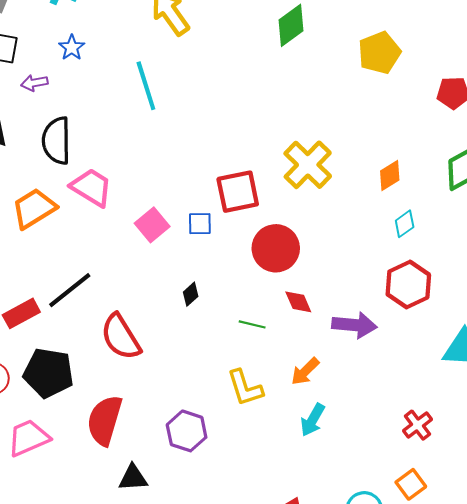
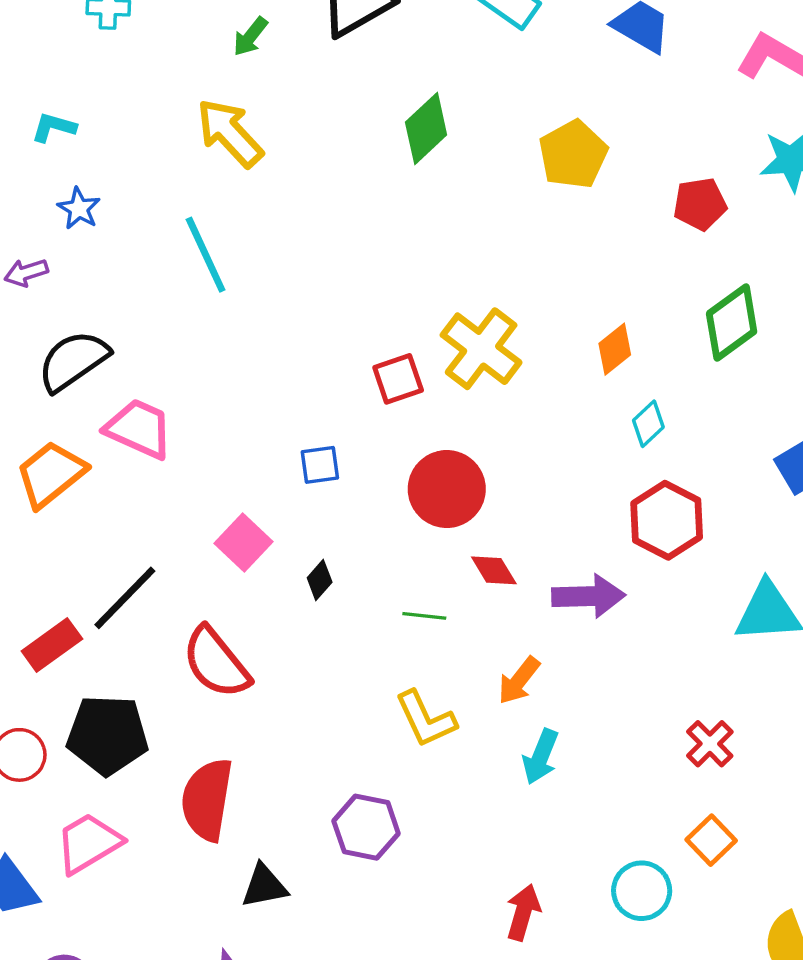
black semicircle: (56, 141) -> (73, 361), turned 63
red square: (238, 192) -> (398, 379), moved, size x0.7
pink square: (152, 225) -> (244, 542), moved
purple hexagon: (187, 431) -> (366, 827), moved

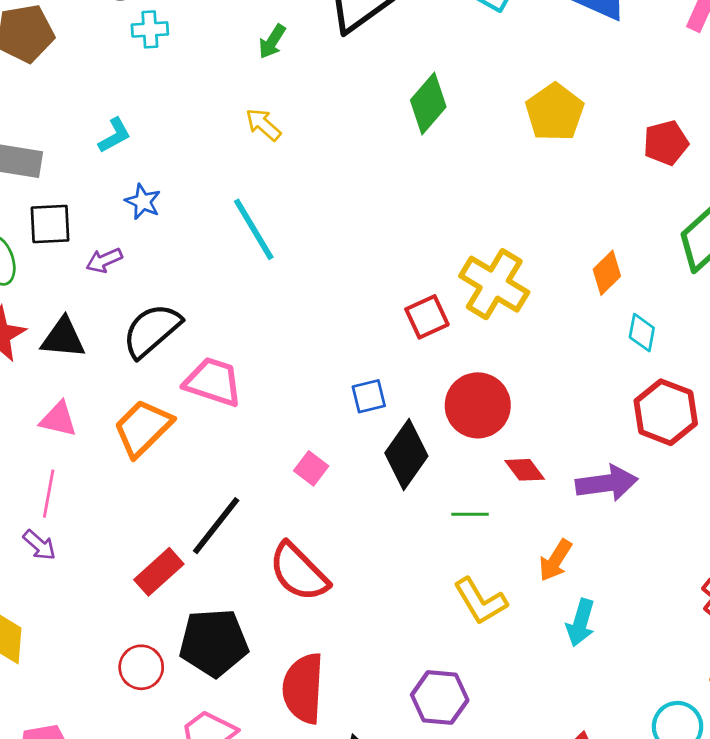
cyan L-shape: (54, 127) -> (115, 135), turned 141
yellow arrow: (230, 133) -> (263, 125), size x0.6
cyan diamond: (648, 424) -> (642, 333), turned -30
pink square: (244, 542) -> (311, 468), size x0.7
black diamond: (320, 580) -> (406, 454), moved, size x2.0

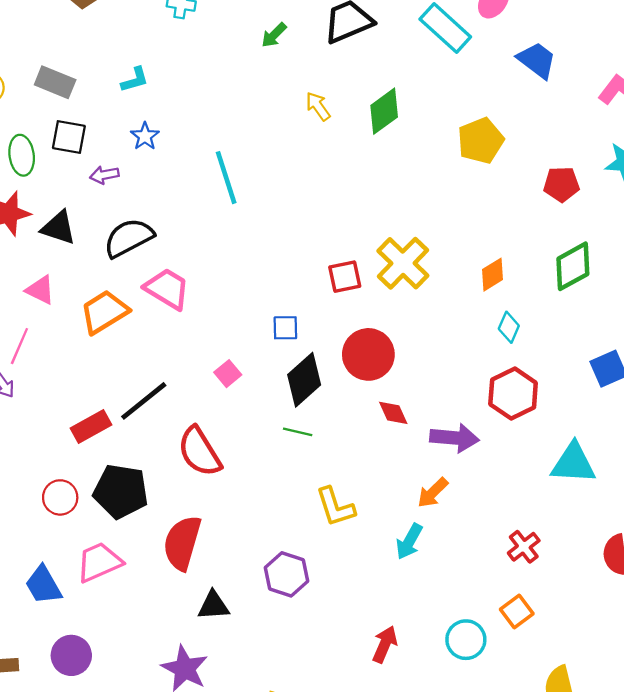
yellow arrow: (263, 125) -> (318, 106), moved
green line: (470, 514) -> (298, 432), moved
orange arrow: (555, 560) -> (433, 493), moved

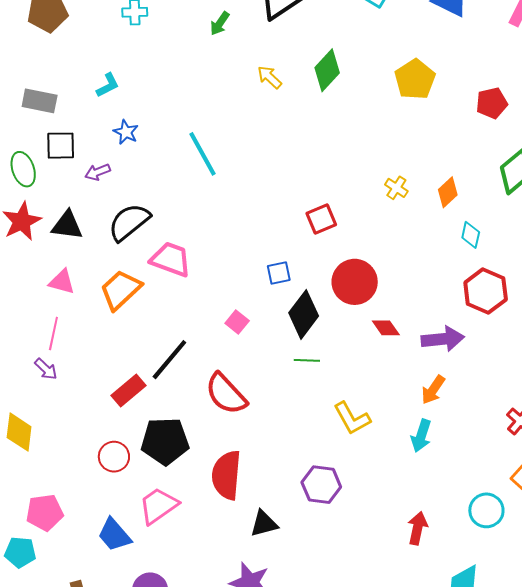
yellow cross: (403, 263) -> (396, 188), moved, size x0.5

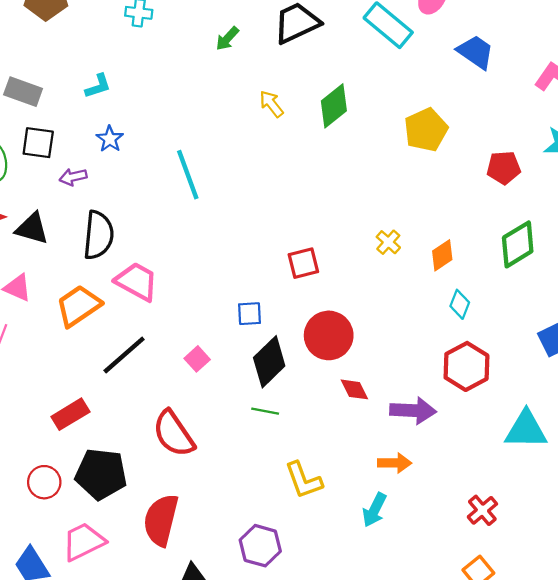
black semicircle: (129, 222) -> (98, 235), turned 126
black line: (169, 360) -> (124, 355), moved
orange arrow: (433, 390) -> (395, 463), turned -132

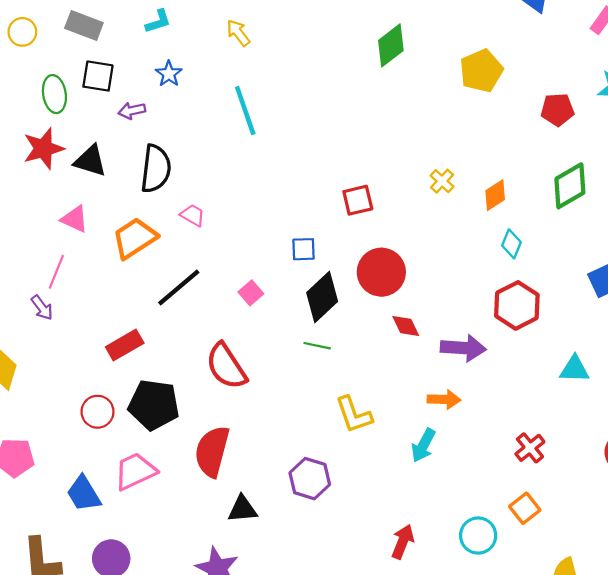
yellow arrow: (271, 104) -> (238, 33), moved
pink trapezoid: (137, 282) -> (193, 215), size x0.6
cyan triangle: (526, 430) -> (574, 369), size x0.7

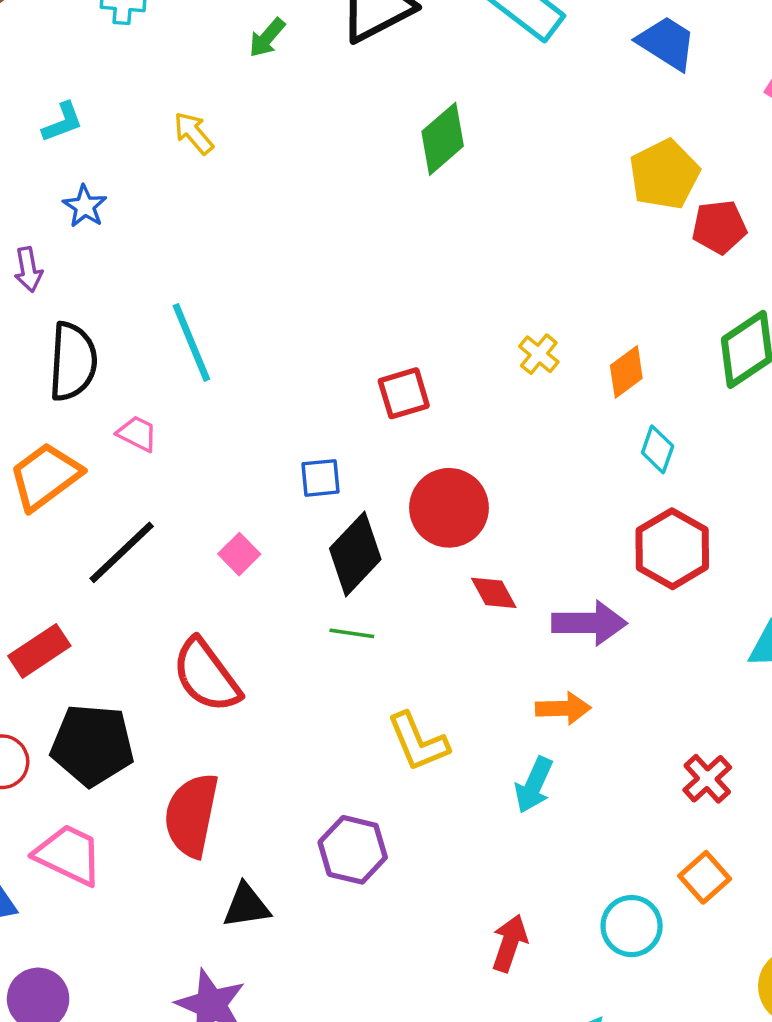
yellow pentagon: (481, 71) -> (664, 174), moved
purple arrow: (132, 111) -> (28, 270), turned -85
cyan line: (245, 111) -> (191, 342), moved
pink trapezoid: (135, 471) -> (69, 855), turned 54

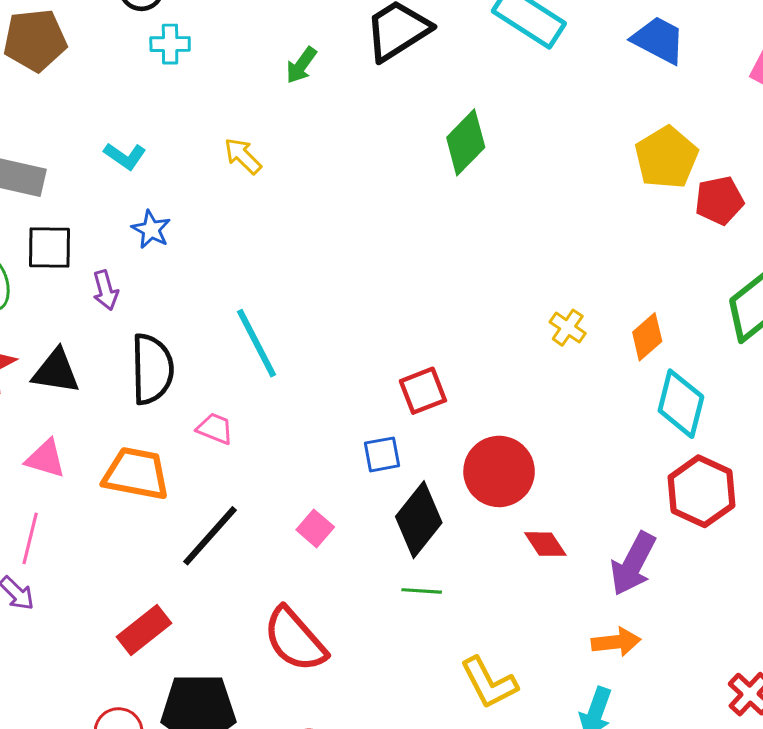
cyan L-shape: (62, 122) -> (125, 156), turned 60
red square: (404, 393) -> (423, 391), moved
cyan diamond: (658, 449) -> (681, 404), size x1.6
orange trapezoid: (45, 476) -> (136, 474), turned 52
purple arrow: (589, 623) -> (633, 564), turned 122

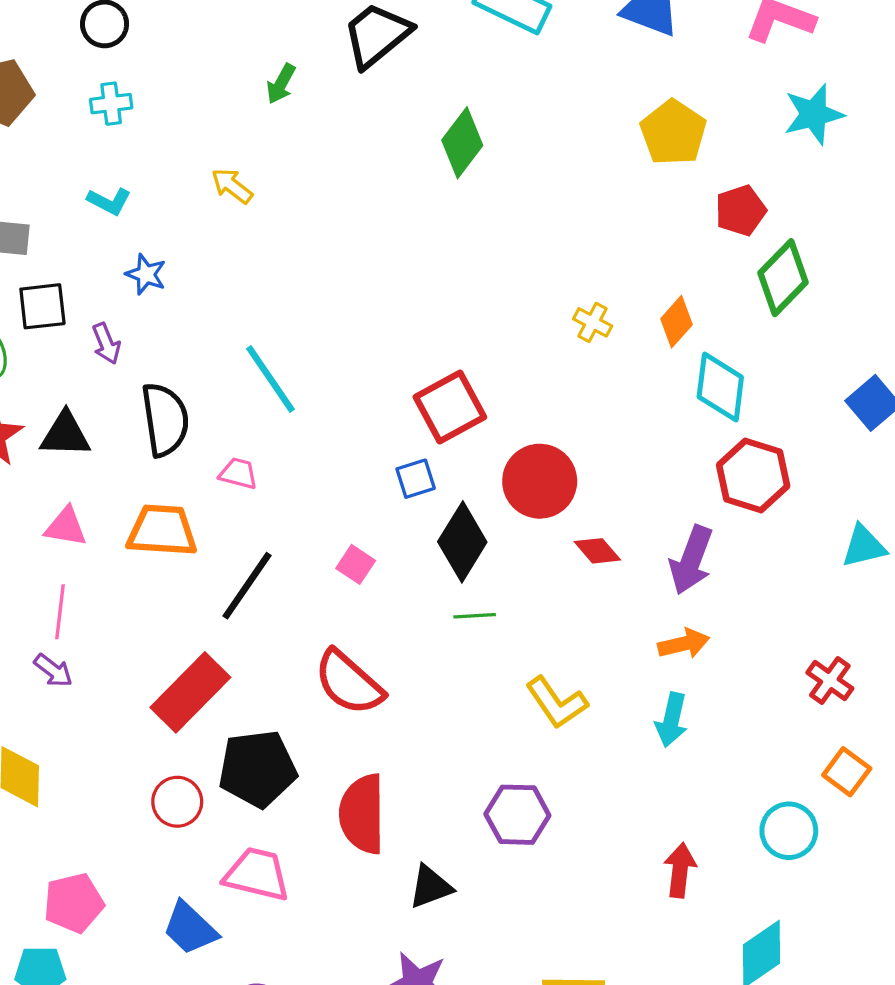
cyan cross: (170, 44) -> (111, 104), moved
red pentagon: (719, 200) -> (741, 210), moved
red square: (423, 391) -> (450, 407), size x1.4
red rectangle: (144, 630) -> (190, 692), size x1.4

